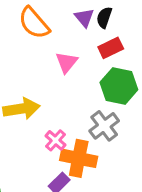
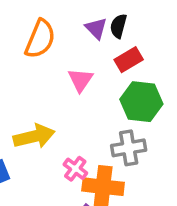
orange semicircle: (34, 23) -> (40, 39), turned -112
gray cross: (104, 126) -> (129, 148), turned 32

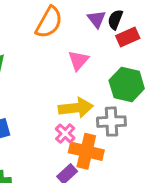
red rectangle: (129, 60) -> (128, 37), moved
yellow arrow: (34, 136) -> (76, 108), moved

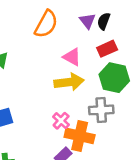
red rectangle: (128, 37) -> (107, 49), moved
pink triangle: (78, 60) -> (72, 57), turned -42
yellow arrow: (76, 108) -> (69, 82), moved

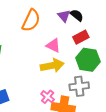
black semicircle: (104, 21) -> (77, 15), turned 112

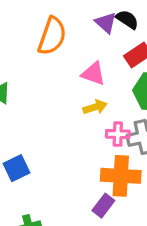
yellow arrow: (52, 65) -> (95, 107), size x0.6
pink cross: (48, 97) -> (118, 134), moved, turned -32

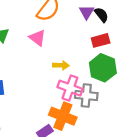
pink triangle: (93, 74) -> (38, 38), moved
pink cross: (118, 134) -> (70, 88), size x1.5

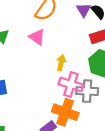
yellow arrow: (61, 65) -> (61, 63), turned -77

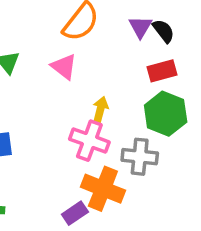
pink cross: (71, 84) -> (89, 141), moved

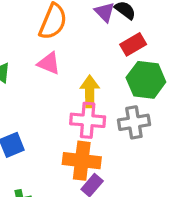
yellow arrow: (100, 110) -> (90, 91), size x1.4
orange cross: (103, 189) -> (82, 161), moved

